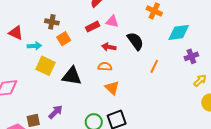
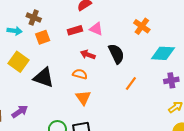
cyan arrow: (34, 46) -> (15, 31), moved

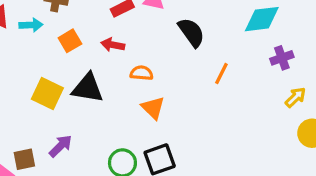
orange square: (43, 37) -> (70, 41), moved
red arrow: (88, 55) -> (113, 45), moved
yellow square: (18, 62) -> (47, 93), moved

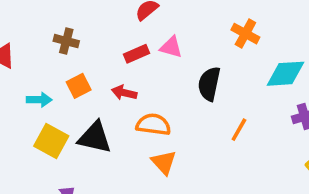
cyan arrow: (31, 25) -> (39, 100), moved
black semicircle: (191, 32) -> (209, 84), turned -136
orange semicircle: (142, 73) -> (153, 125), size x1.4

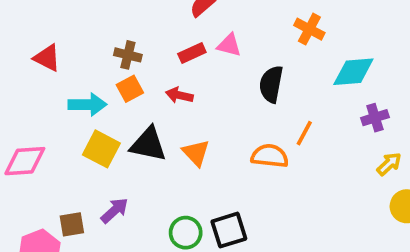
brown cross: (66, 41) -> (128, 55), moved
cyan arrow: (39, 100) -> (87, 105), size x1.4
orange semicircle: (153, 125) -> (270, 156), moved
orange triangle: (164, 162) -> (196, 153), moved

